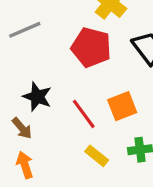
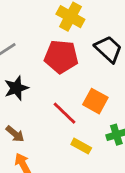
black star: (37, 97) -> (16, 88), moved, turned -30
orange square: (122, 106) -> (95, 101), turned -30

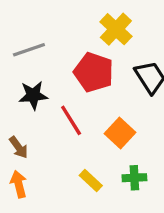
red line: (64, 113) -> (71, 120), moved

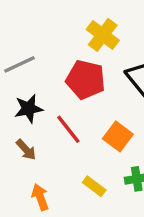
brown arrow: (19, 147) -> (26, 150), moved
orange arrow: (19, 184) -> (40, 197), moved

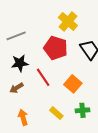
brown arrow: (26, 150) -> (17, 88), turned 96

